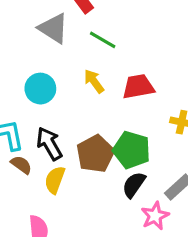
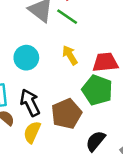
green line: (103, 40) -> (67, 17), moved
green pentagon: (132, 150) -> (97, 90), moved

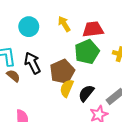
green pentagon: (97, 90) -> (87, 52), turned 30
yellow semicircle: (32, 132) -> (67, 88), moved

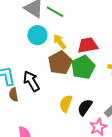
cyan circle: (29, 27) -> (37, 35), moved
brown pentagon: (62, 72) -> (60, 63), moved
brown semicircle: (13, 76) -> (14, 95), turned -136

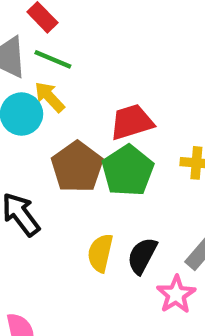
yellow arrow: (60, 42) -> (50, 97), moved

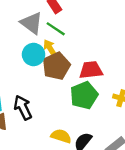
brown pentagon: (77, 167) -> (56, 66), moved
yellow semicircle: (100, 253) -> (61, 136), turned 84

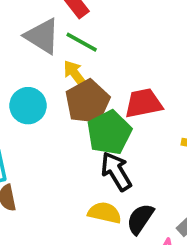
cyan circle: (34, 55) -> (28, 106), moved
green pentagon: (84, 95) -> (109, 132), moved
black arrow: (23, 108) -> (116, 171), moved

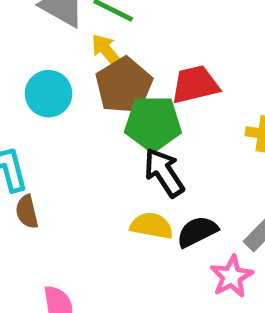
green pentagon: (109, 132) -> (153, 123), turned 30
black semicircle: (140, 219) -> (197, 232), turned 32

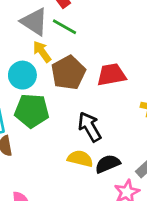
yellow arrow: (107, 51) -> (42, 52), moved
green pentagon: (153, 123) -> (32, 111), moved

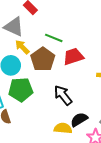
green line: (64, 27) -> (54, 38), moved
yellow semicircle: (80, 159) -> (63, 128), moved

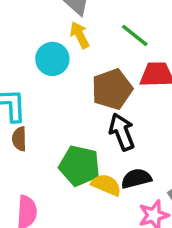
brown pentagon: (43, 59) -> (112, 89), moved
green pentagon: (21, 90) -> (79, 166), moved

